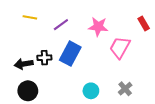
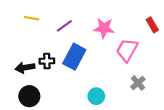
gray cross: (125, 89) -> (138, 83), moved

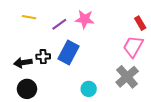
pink star: (104, 28) -> (85, 19), moved
pink trapezoid: (127, 50) -> (133, 46), moved
gray cross: (138, 83) -> (127, 77), size x1.6

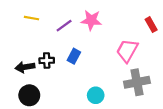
pink trapezoid: (133, 46) -> (127, 51), moved
blue rectangle: (68, 53) -> (74, 56), size x0.6
gray cross: (127, 77) -> (137, 82), turned 30

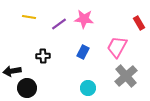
blue rectangle: (74, 56) -> (83, 52), moved
black arrow: (25, 67) -> (12, 71), moved
gray cross: (137, 82) -> (126, 76), turned -30

